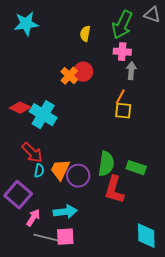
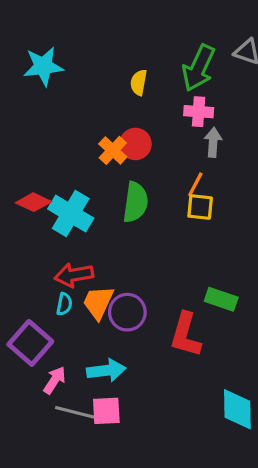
red arrow: (32, 153) -> (74, 275), moved, turned 125
green semicircle: (106, 164) -> (135, 202), moved

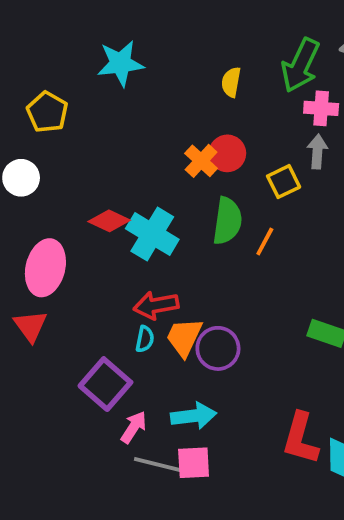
pink cross: (199, 112) -> (321, 108), moved
orange line: (195, 184) -> (265, 242), moved
yellow square: (200, 207) -> (284, 182), moved, turned -32
red L-shape: (186, 335) -> (300, 438), moved

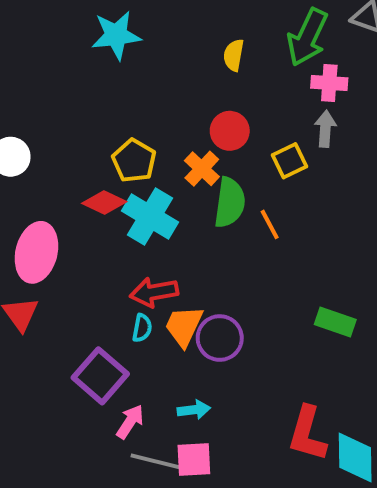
yellow pentagon: (47, 112) -> (134, 161), moved
orange cross: (201, 161) -> (202, 169), moved
orange line: (265, 242) -> (270, 224), turned -56
cyan arrow: (194, 416) -> (194, 410), size x0.7

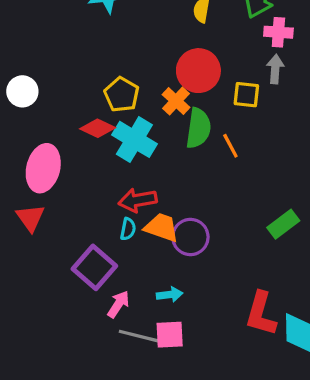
red circle: (230, 131) -> (198, 71), size x1.4
yellow square: (289, 161) -> (246, 95), turned 32
green rectangle: (335, 322) -> (283, 224), turned -56
orange trapezoid: (184, 326) -> (162, 227), turned 84

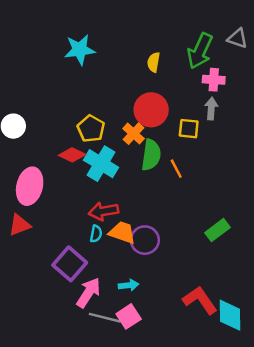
red triangle: (30, 218) -> (20, 225), turned 45
pink arrow: (118, 304) -> (88, 293), size x1.4
red L-shape: (261, 314) -> (200, 300), turned 129
pink square: (170, 335) -> (129, 316), turned -30

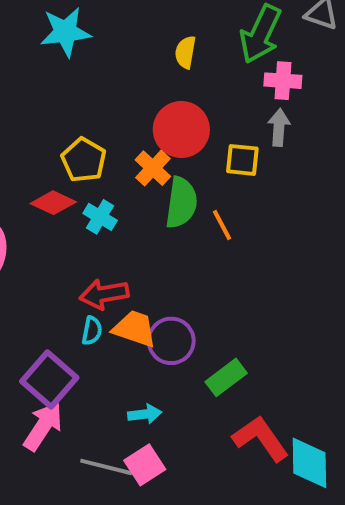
cyan cross: (101, 164) -> (100, 217), size x0.6
green rectangle: (217, 230) -> (226, 377), moved
pink arrow: (88, 293) -> (43, 426), moved

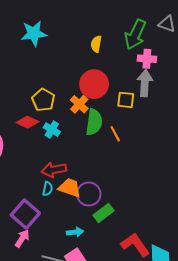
gray arrow: (279, 127) -> (145, 83), size x1.4
green rectangle: (226, 377) -> (104, 213), moved
pink arrow: (43, 426) -> (22, 238), size x0.7

